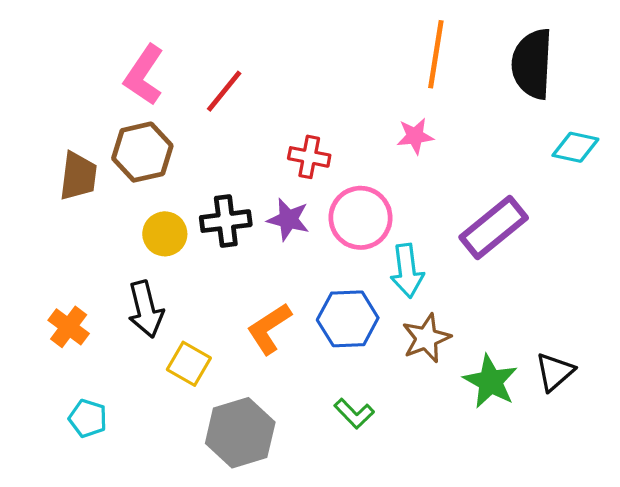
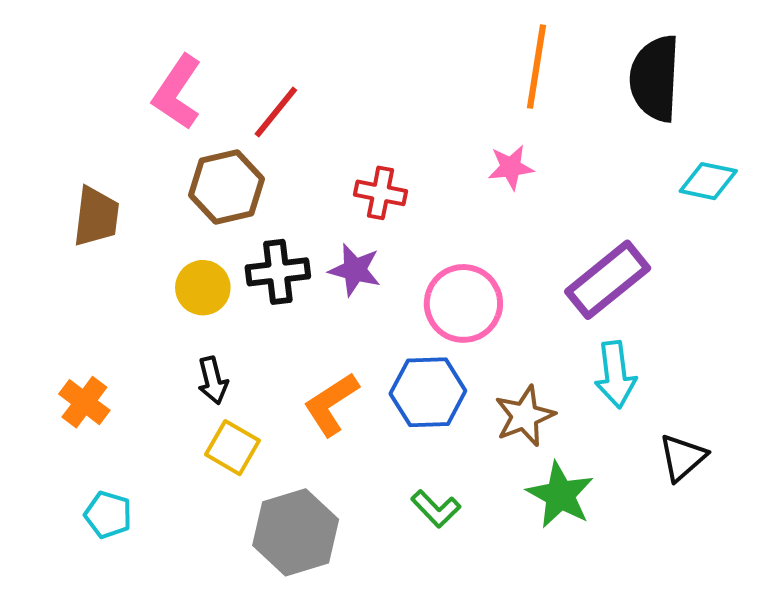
brown hexagon: (142, 152) -> (227, 187), moved
pink circle: (361, 218) -> (463, 303), moved
cyan arrow: (407, 271) -> (615, 375), moved
black arrow: (146, 309) -> (213, 380), moved, size x0.7
green star: (490, 381) -> (560, 495), moved

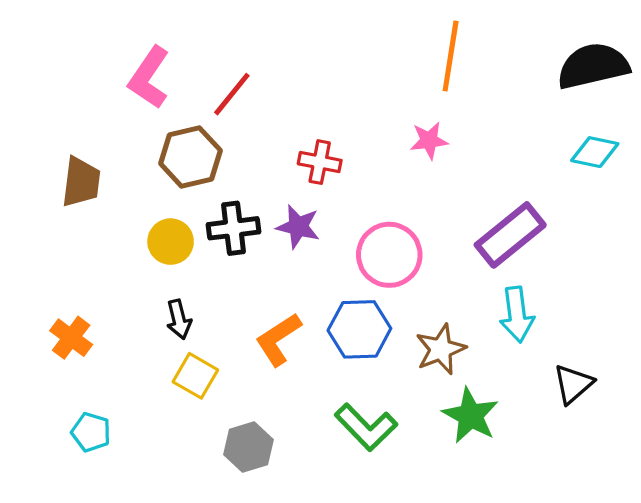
black semicircle: (655, 78) -> (593, 66), moved, turned 74
green L-shape: (436, 509) -> (366, 427), size x1.5
gray hexagon: (296, 532) -> (248, 447), size x0.7

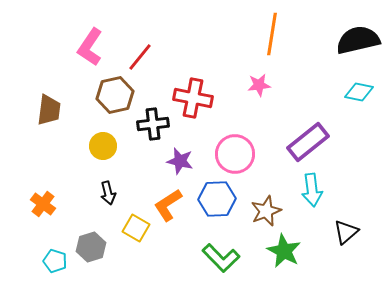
red cross: (320, 162) -> (193, 98), size x1.5
purple star: (298, 227) -> (180, 161), moved
black cross: (234, 228) -> (153, 124), moved
yellow square: (195, 376) -> (136, 228), moved
gray hexagon: (248, 447) -> (91, 247), moved

